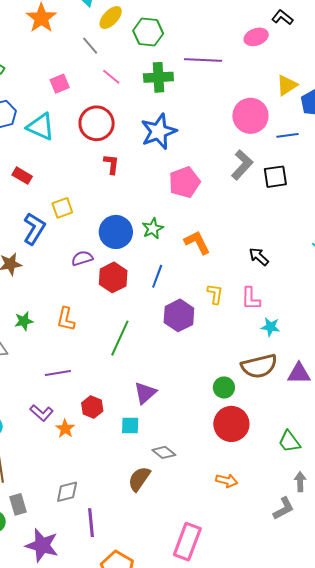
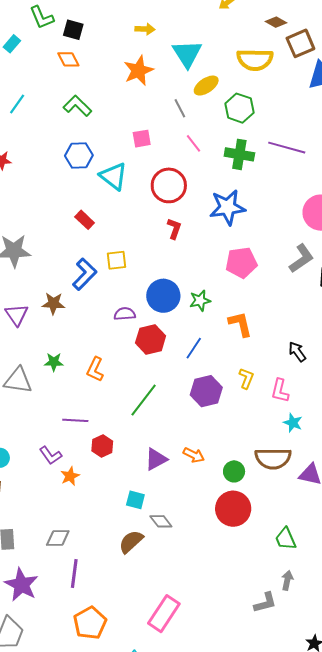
red hexagon: (92, 407) -> (102, 446), moved
cyan square: (130, 425) -> (135, 500), moved
orange arrow: (227, 481) -> (194, 455), moved

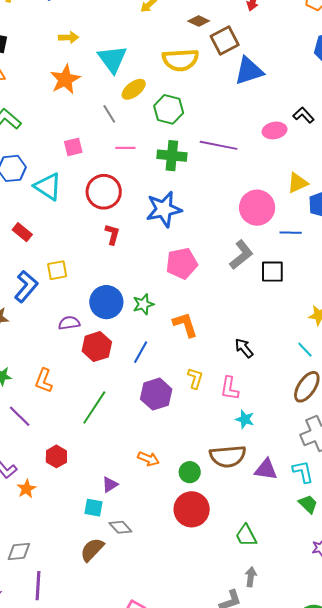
pink line: (193, 143) -> (125, 148), turned -48
purple line: (75, 420) -> (20, 416), moved, turned 45
purple triangle: (156, 459) -> (110, 485), moved, size x0.7

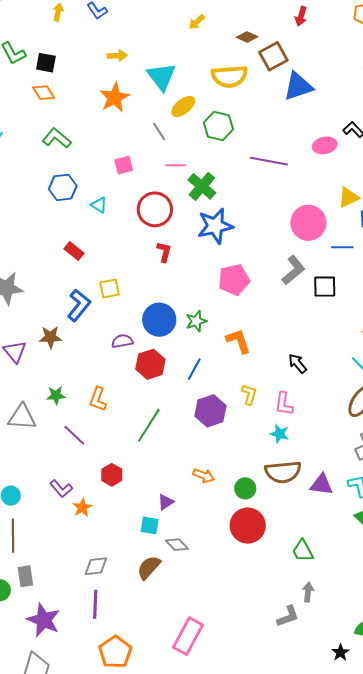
green cross: (172, 156) -> (202, 186), moved, turned 36
cyan triangle: (48, 187) -> (99, 205), size x0.6
cyan star: (245, 419) -> (280, 434), moved
gray diamond: (19, 551) -> (96, 566), moved

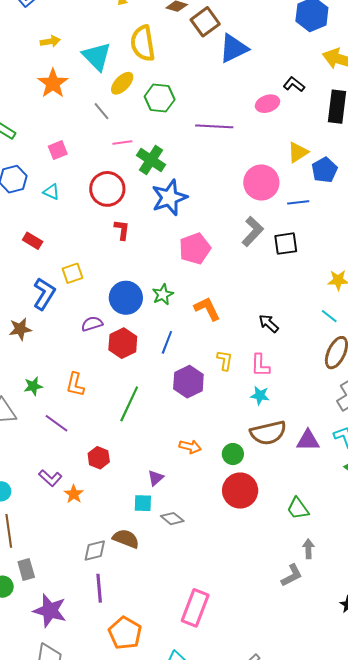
yellow semicircle: (229, 76) -> (143, 43), moved, turned 93
pink square: (124, 165) -> (58, 150), moved
brown semicircle: (149, 567) -> (126, 539), moved, turned 76

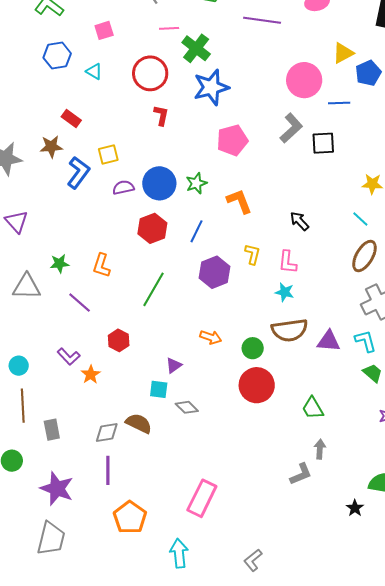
purple semicircle: (92, 324) -> (123, 187), moved
brown star: (20, 329) -> (51, 147), moved
gray rectangle: (26, 569) -> (52, 430), moved

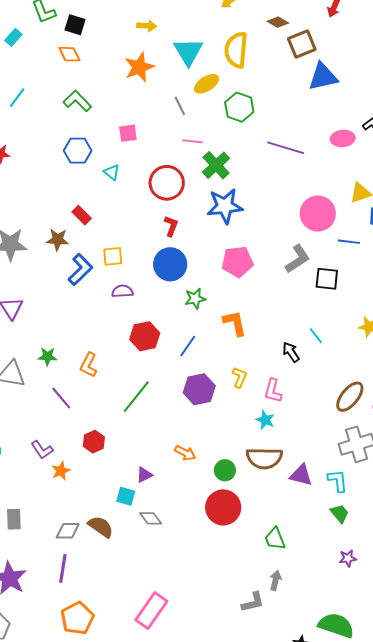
blue circle: (159, 183) -> (170, 264), moved
cyan line: (360, 219) -> (316, 336), moved

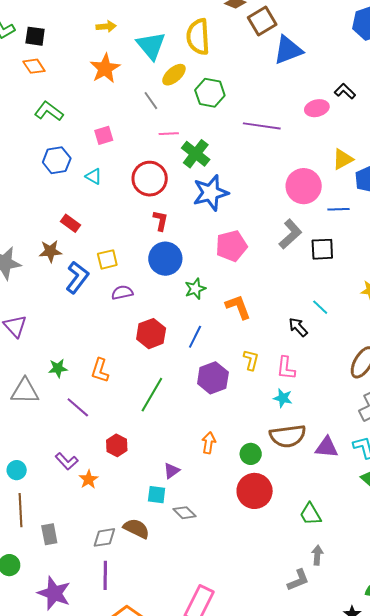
orange arrow: (185, 453) -> (209, 443), turned -100

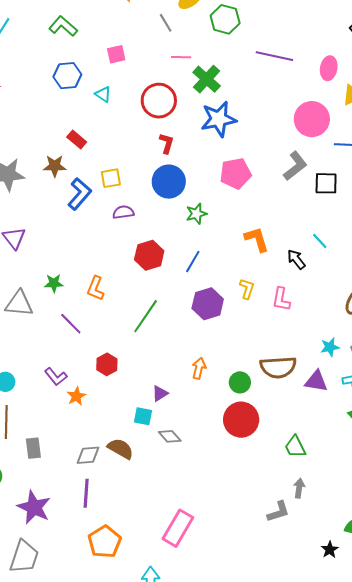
pink ellipse: (317, 108) -> (329, 68), moved, turned -70
orange L-shape: (238, 307) -> (257, 239), moved
cyan star: (283, 398) -> (330, 347), moved, turned -30

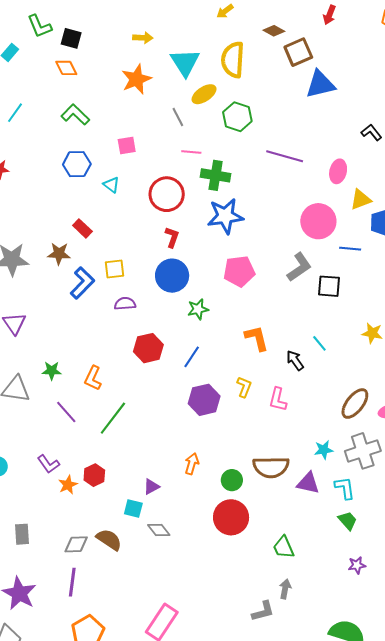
green cross: (207, 79) -> (216, 175), turned -36
green line: (146, 316) -> (113, 418), moved
red hexagon: (107, 364) -> (94, 475), moved

